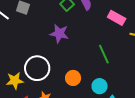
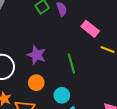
purple star: (59, 34) -> (37, 55), moved

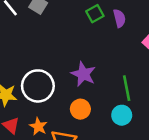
cyan circle: (62, 95) -> (122, 115), moved

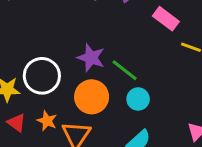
green line: (127, 88) -> (125, 70), moved, turned -35
orange circle: (80, 109) -> (92, 97), size x1.5

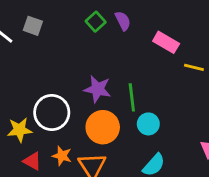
green line: (125, 70) -> (132, 97), turned 52

